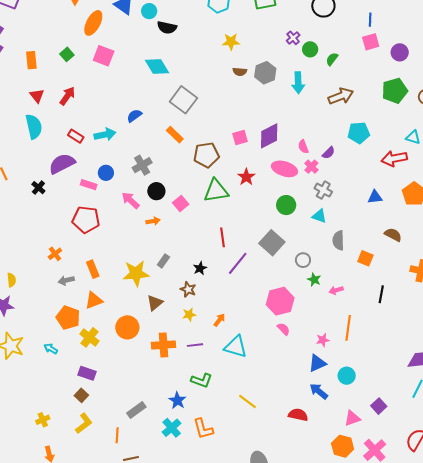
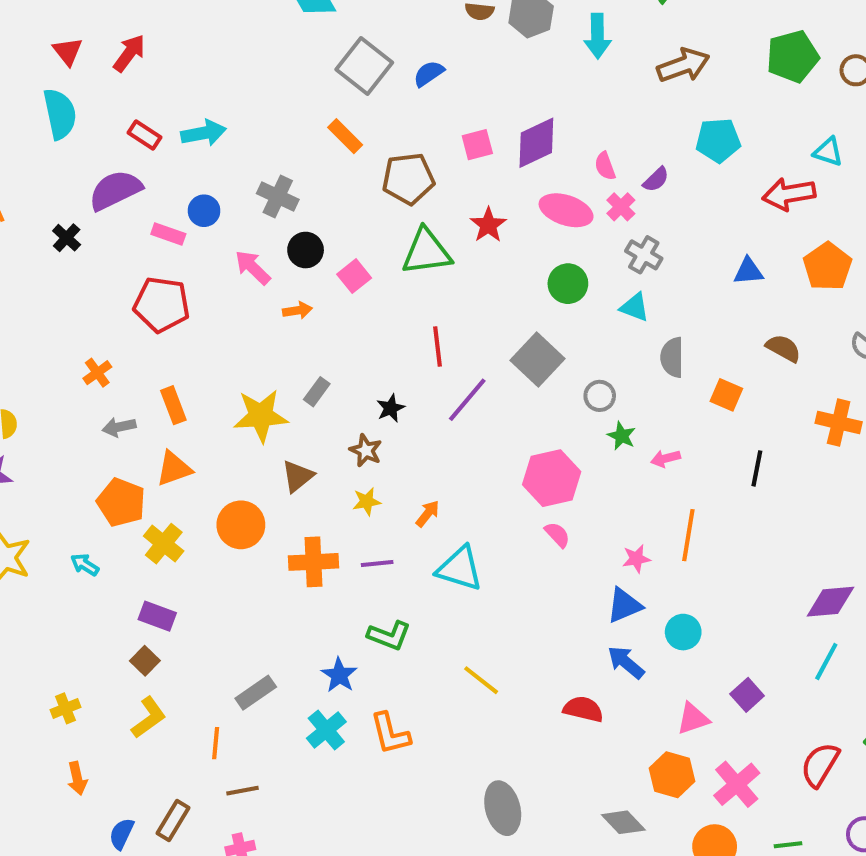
blue semicircle: (134, 116) -> (429, 74), moved
gray cross: (142, 165) -> (278, 197), turned -36

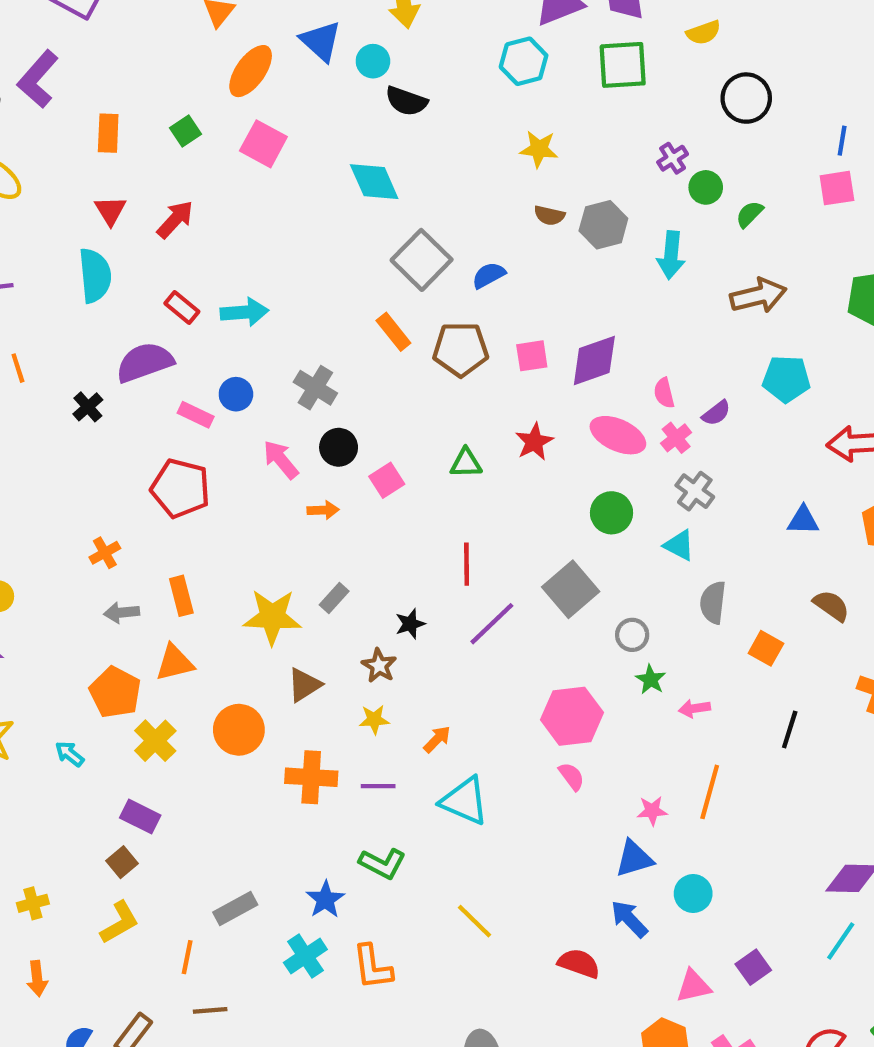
brown pentagon: (408, 179) -> (461, 349), moved
green triangle: (427, 252) -> (466, 463), size x0.6

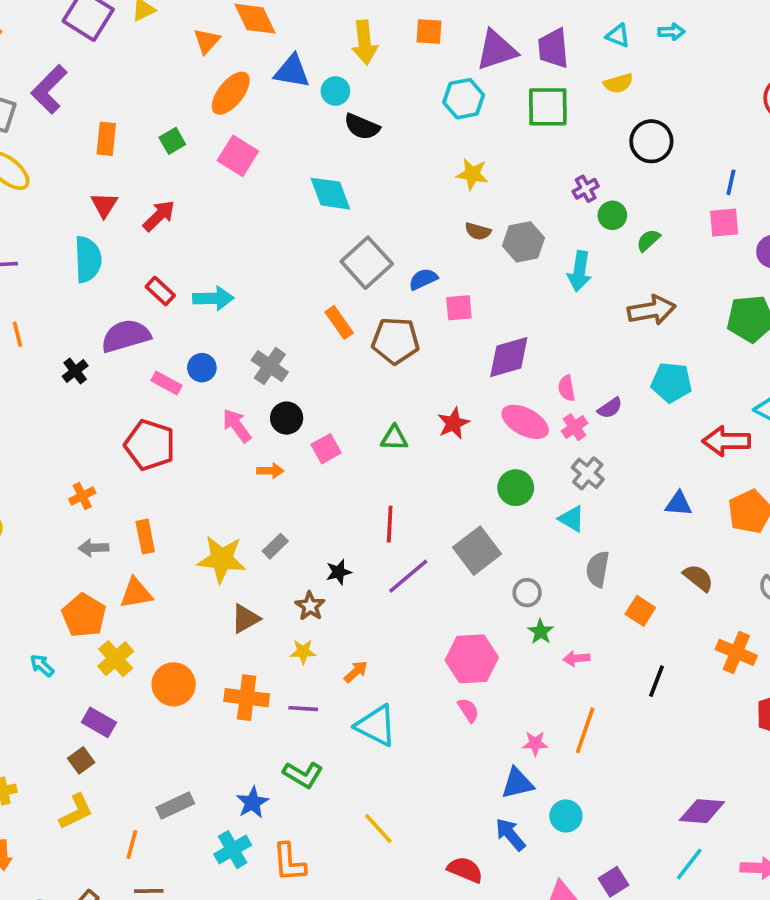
blue triangle: (321, 41) -> (292, 71), turned -36
pink square: (532, 356) -> (459, 308), moved
orange circle: (239, 730) -> (174, 684), moved

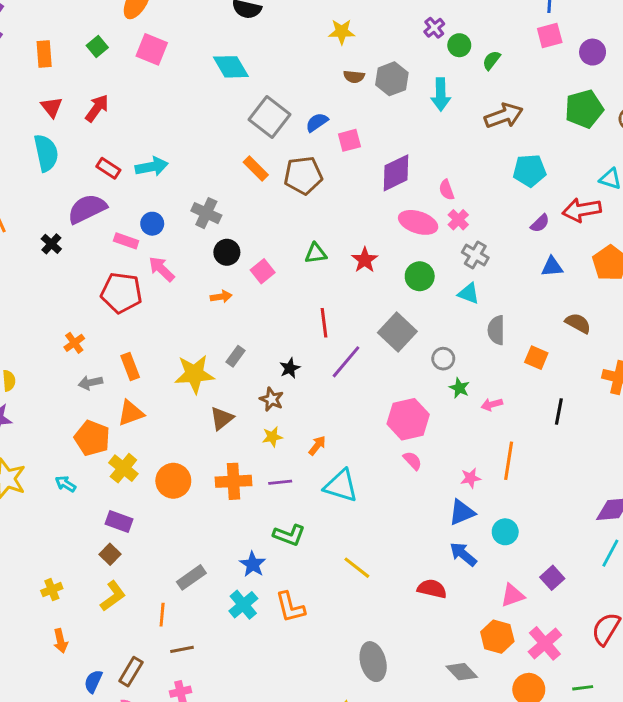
purple semicircle: (610, 408) -> (540, 223), moved
red star: (453, 423) -> (365, 260), moved
pink arrow: (237, 426) -> (162, 269), moved

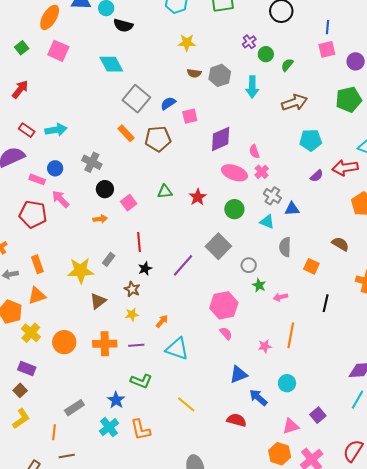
blue triangle: (552, 267) -> (292, 209), moved
red line: (324, 323) -> (139, 242), moved
blue triangle: (462, 512) -> (239, 374), moved

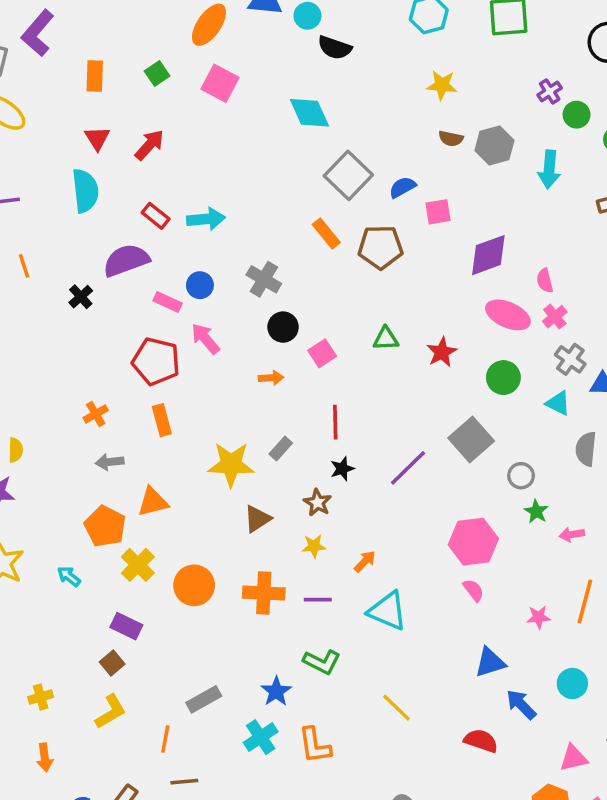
orange rectangle: (37, 264) -> (162, 420), moved

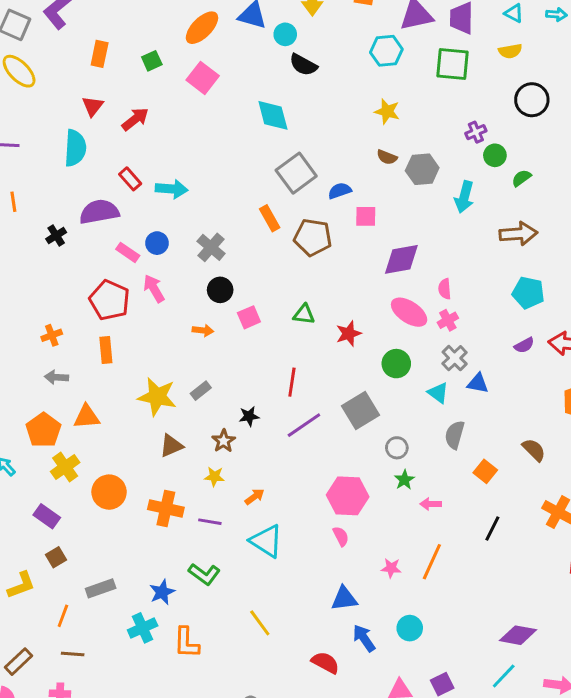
red line: (335, 422) -> (292, 382), moved
brown square: (112, 663) -> (56, 557), moved

